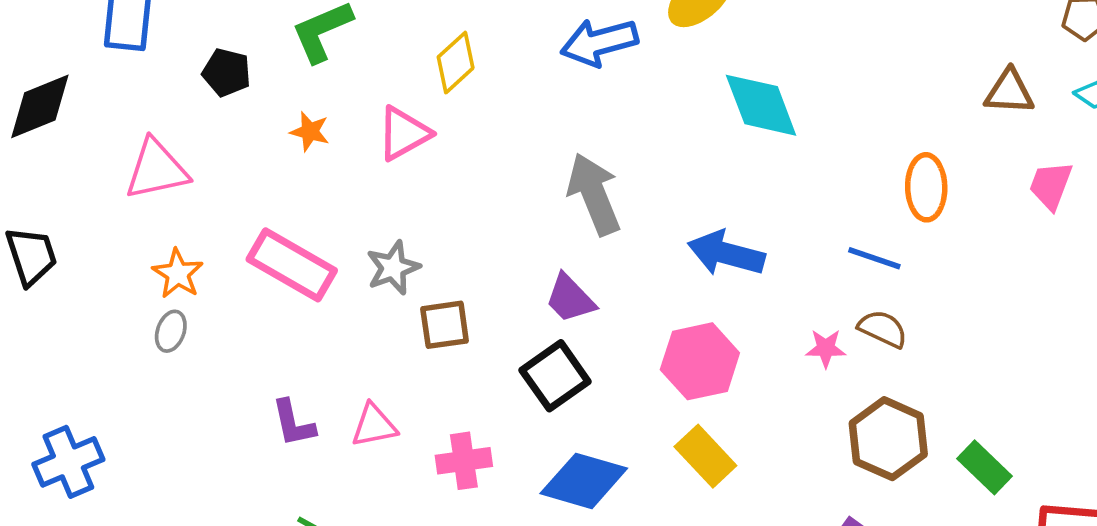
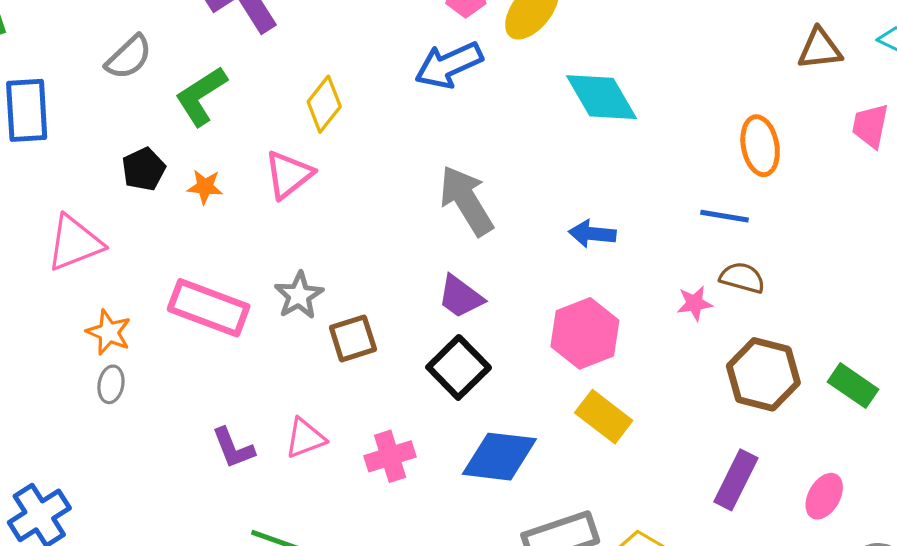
black pentagon: (227, 72) -> (144, 169), moved, turned -30
blue arrow: (726, 253) -> (592, 234), size x0.7

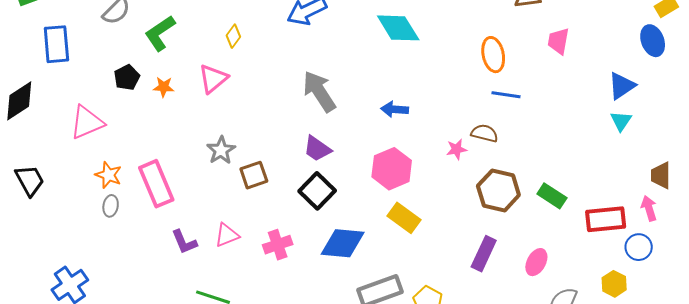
yellow diamond: (324, 104) -> (233, 36), size x0.7
blue line: (724, 216) -> (506, 95), moved
pink rectangle: (209, 308) -> (156, 184), moved, turned 48

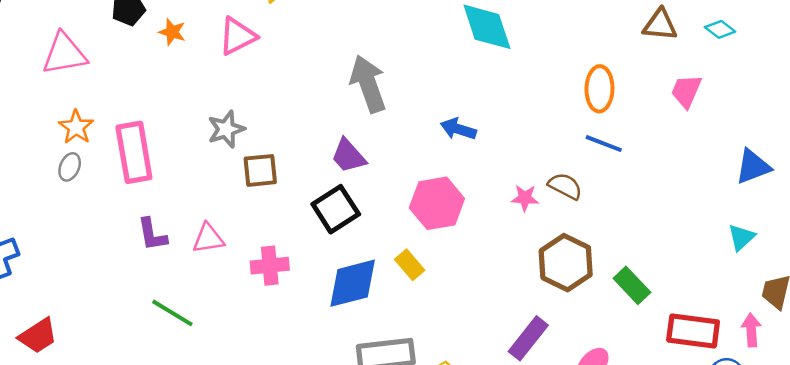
cyan triangle: (621, 121) -> (741, 237), moved
yellow rectangle: (404, 218) -> (410, 265), moved, size x0.7
blue diamond: (343, 243) -> (353, 283), turned -33

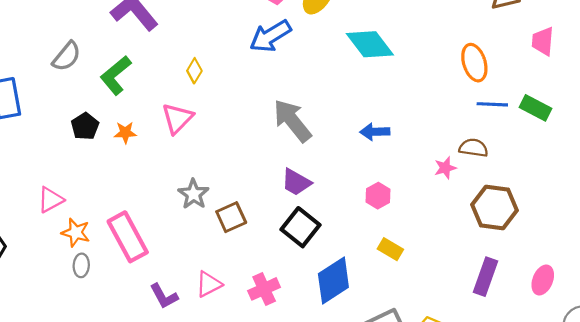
pink triangle: (64, 54) -> (51, 200), moved, size x0.7
pink hexagon: (437, 203) -> (378, 196), size x0.6
yellow rectangle: (410, 265) -> (390, 249), moved
green rectangle: (632, 285) -> (535, 108), moved

